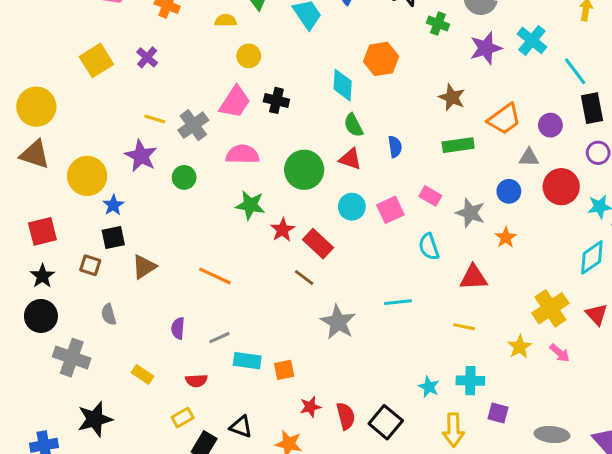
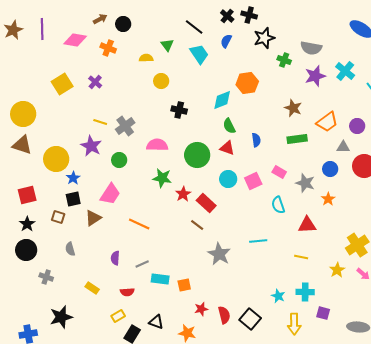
cyan diamond: (343, 85) -> (222, 100), turned 65
pink trapezoid: (235, 102) -> (110, 194), moved
gray cross: (72, 358) -> (46, 277), size x0.6

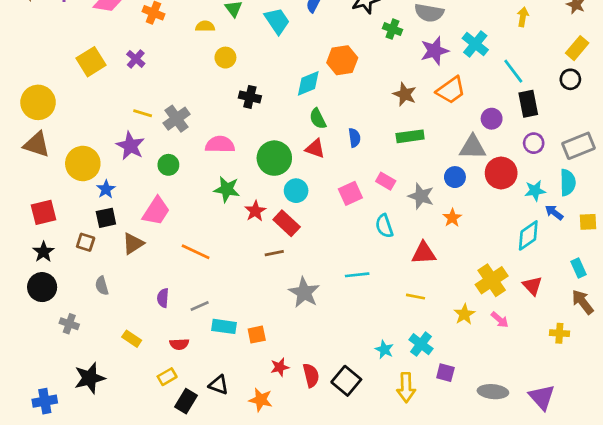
orange trapezoid: (327, 122) -> (451, 90), moved
gray triangle: (343, 147) -> (473, 147), size x1.5
cyan circle: (228, 179) -> (296, 191), moved
brown line: (197, 225) -> (274, 253), turned -48
cyan cross: (305, 292) -> (421, 344), turned 36

